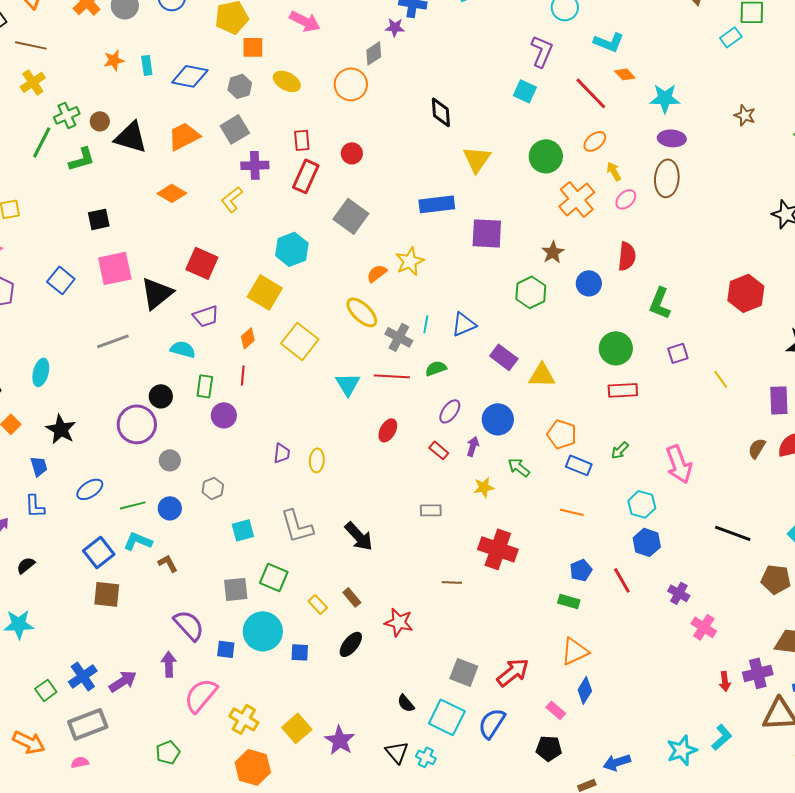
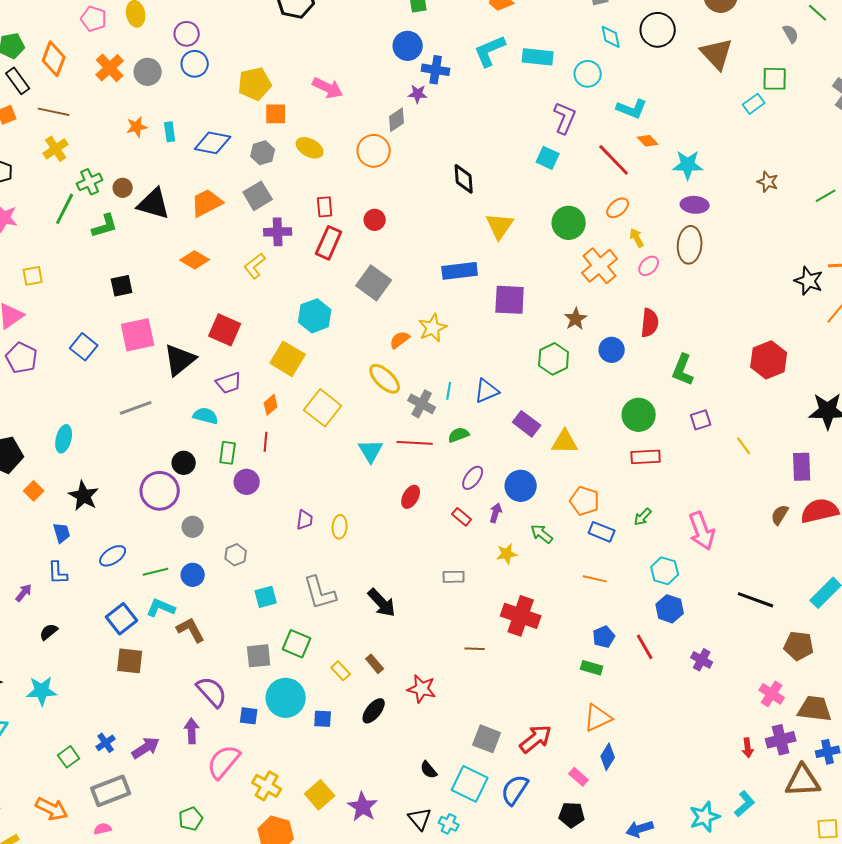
brown L-shape: (168, 563) -> (191, 630), size x1.4
pink cross: (704, 627) -> (772, 694), moved
blue cross: (83, 676) -> (106, 743), size x0.7

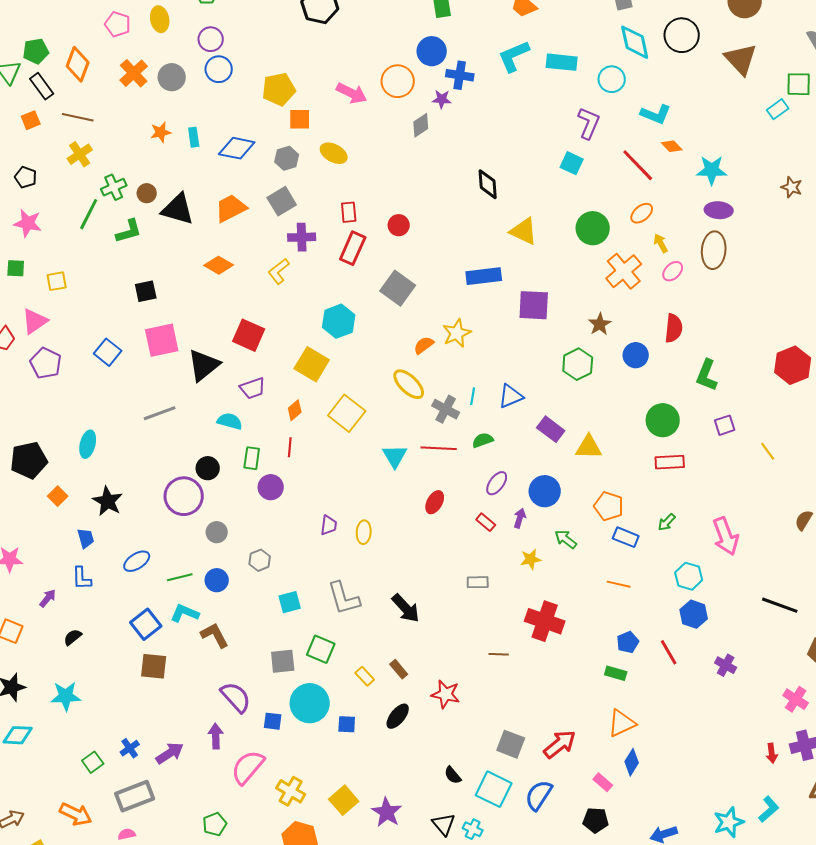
cyan diamond: (611, 37) -> (635, 42), size x1.5
orange circle: (374, 151) -> (398, 81), moved
yellow triangle: (500, 226) -> (524, 231), turned -40

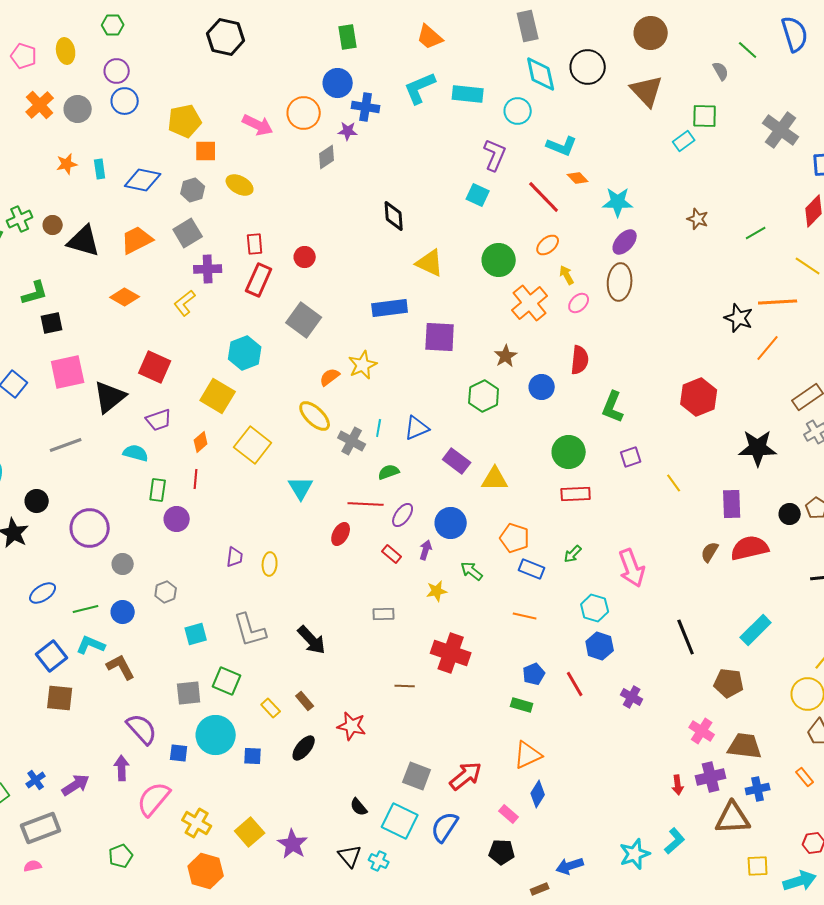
purple ellipse: (719, 210) -> (625, 242), turned -52
green L-shape: (129, 231) -> (35, 293), moved
red line: (439, 448) -> (366, 504), moved
black circle: (208, 468) -> (37, 501), moved
black line: (780, 605) -> (686, 637), turned 48

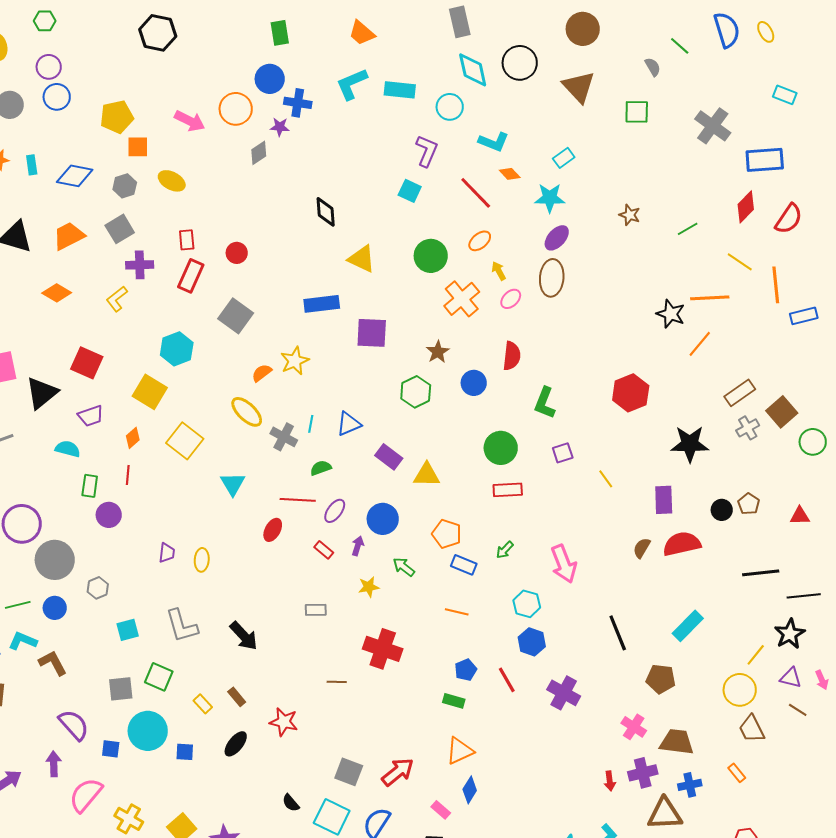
cyan rectangle: (684, 141) -> (564, 158), moved
gray circle: (123, 564) -> (55, 560), size x1.8
purple cross: (632, 697) -> (564, 693), size x1.5

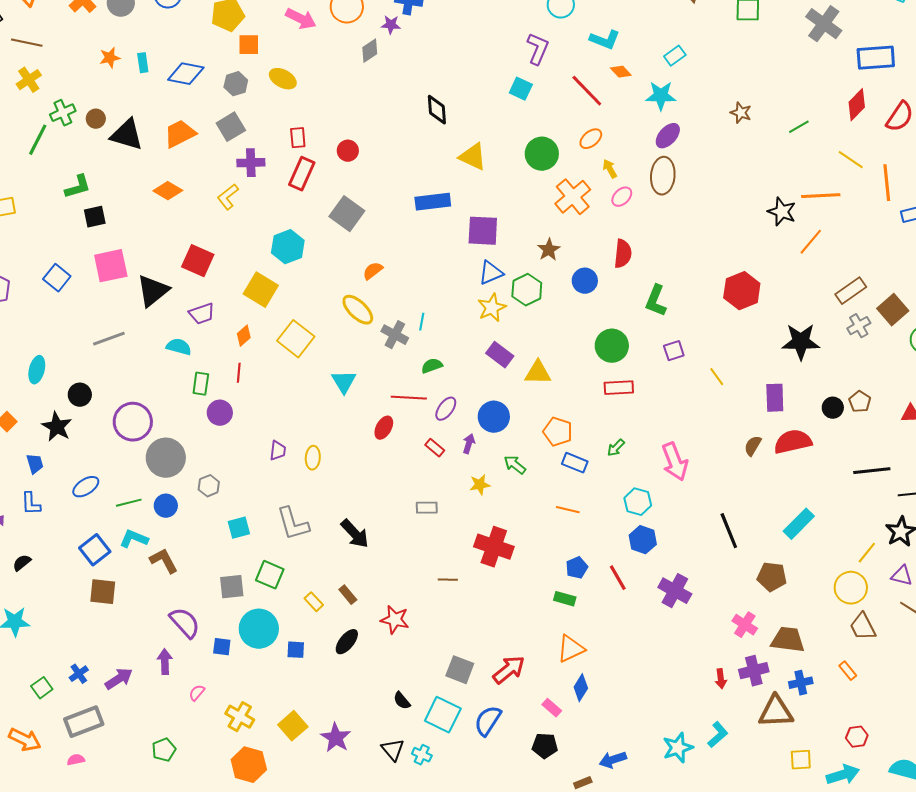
yellow star: (295, 361) -> (492, 308), moved
blue triangle: (349, 424) -> (491, 273), moved
pink semicircle: (86, 795) -> (197, 693), size x0.5

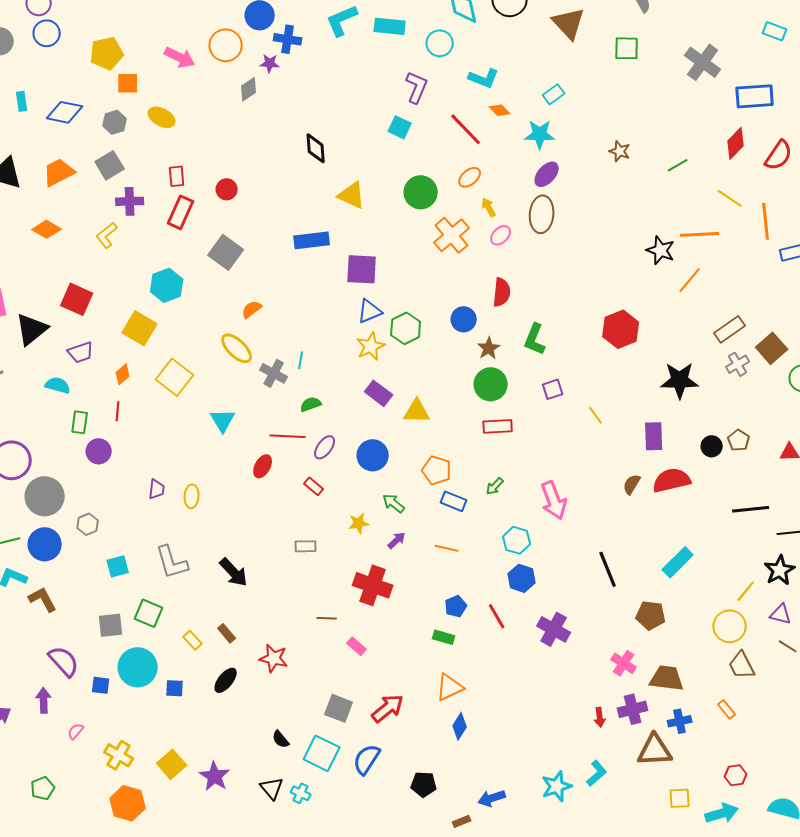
brown star: (549, 250) -> (489, 348), moved
purple arrow: (469, 444) -> (397, 540), moved, turned 30
blue circle: (166, 506) -> (45, 544), size x1.4
pink rectangle: (552, 708) -> (357, 646), moved

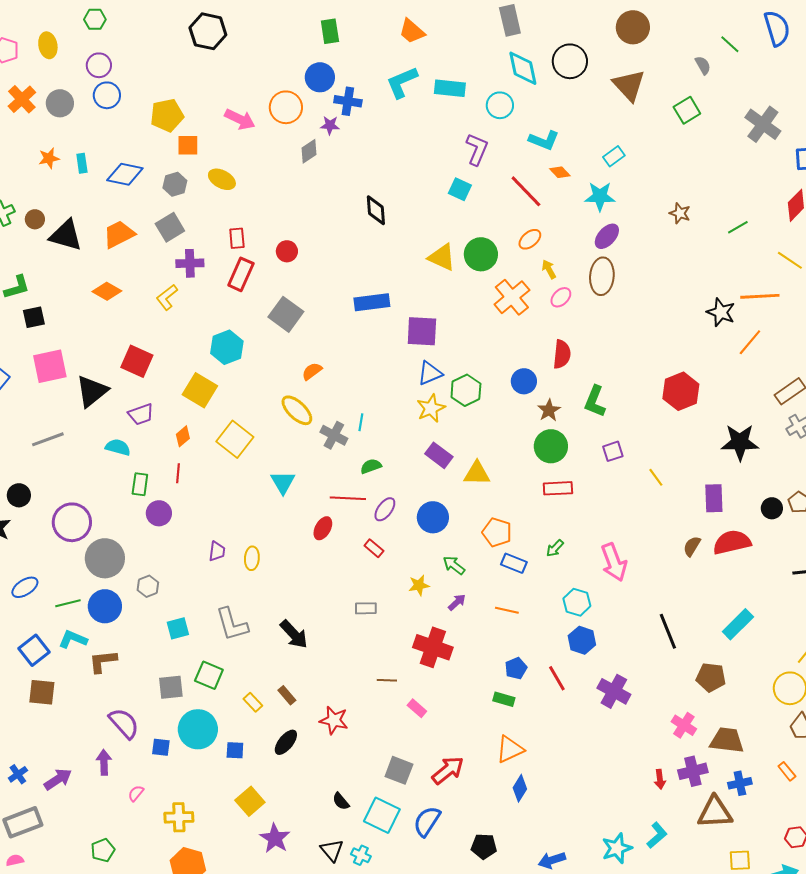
green square: (627, 48) -> (687, 110), turned -32
yellow triangle: (352, 195) -> (442, 257), moved
brown L-shape: (43, 599) -> (103, 661), turned -68
yellow cross: (119, 755) -> (179, 817), turned -32
yellow square: (172, 764) -> (250, 801), moved

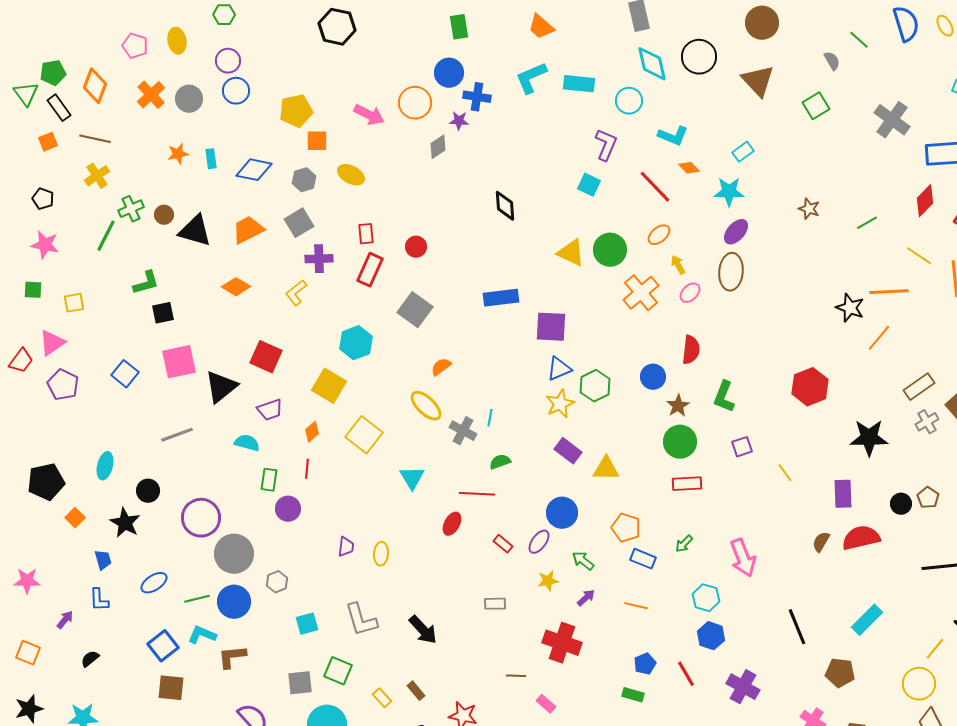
purple ellipse: (385, 509) -> (539, 542), moved

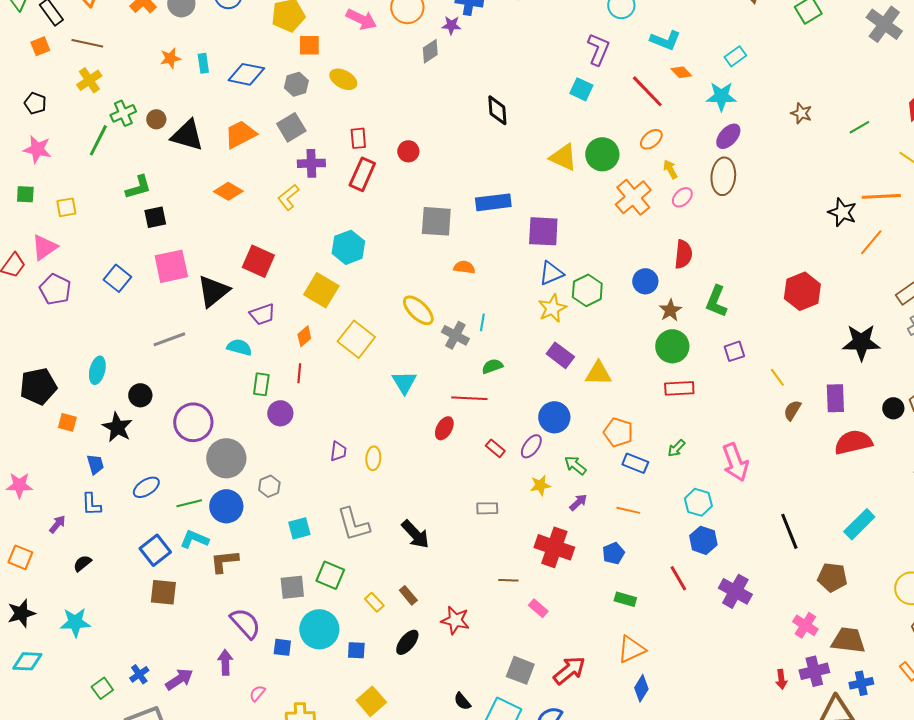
gray square: (415, 310) -> (436, 221), moved, turned -32
orange semicircle: (441, 367) -> (464, 267), moved, turned 45
orange square: (75, 518) -> (67, 422), turned -30
brown semicircle: (821, 542) -> (792, 410), moved
blue pentagon: (645, 664) -> (613, 553), moved

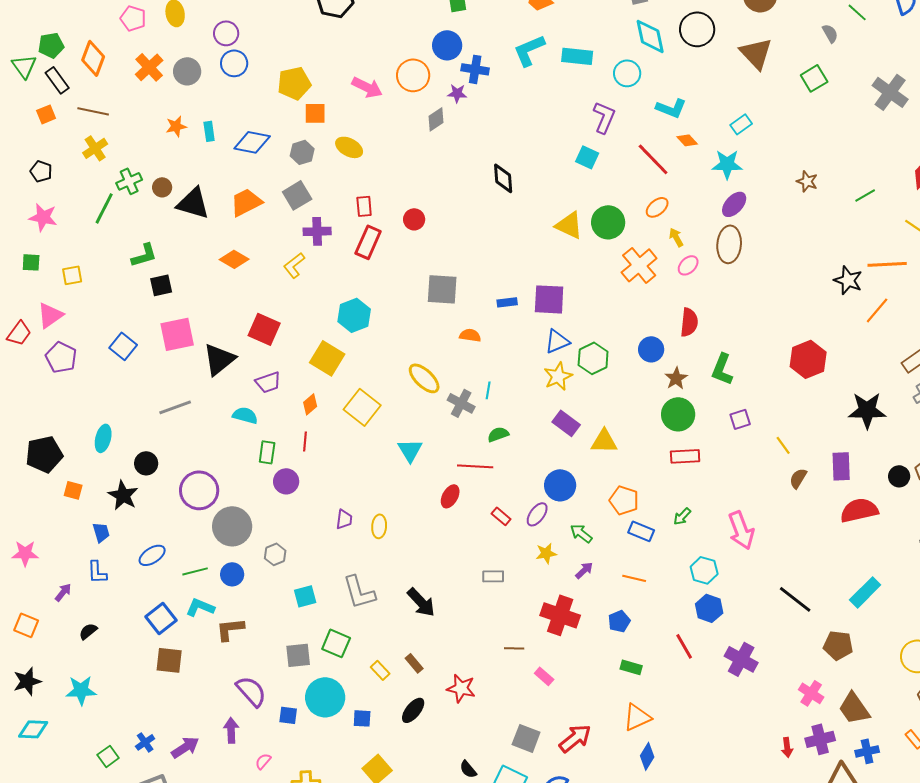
blue rectangle: (493, 202) -> (507, 302), moved, size x0.6
blue circle: (226, 506) -> (232, 574), size x0.7
black line: (789, 531) -> (795, 599), turned -30
brown trapezoid: (848, 640) -> (854, 708), turned -132

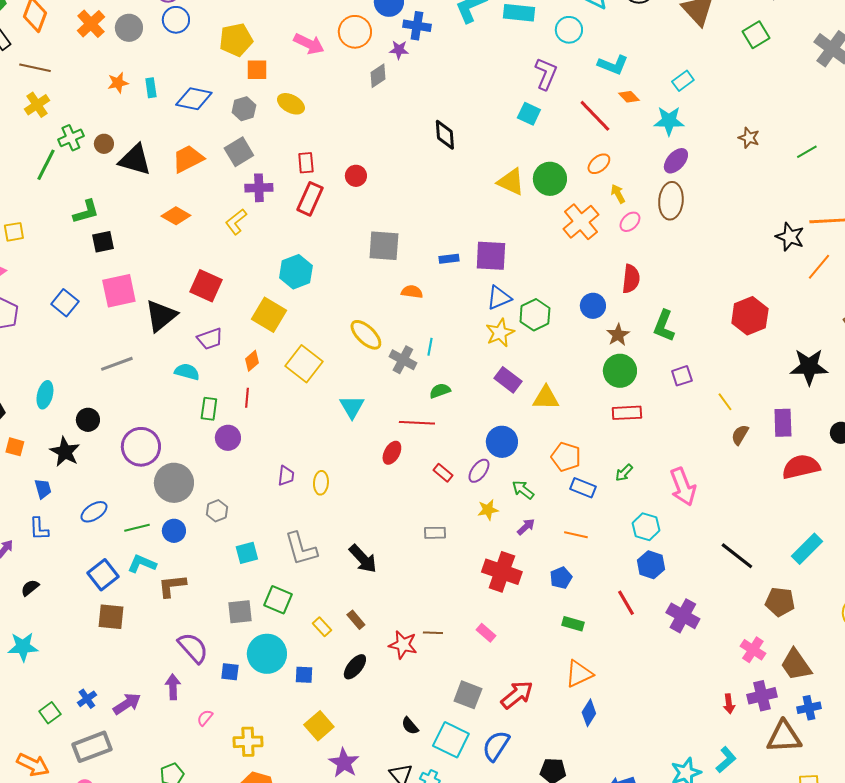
brown line: (514, 648) -> (433, 633), moved

